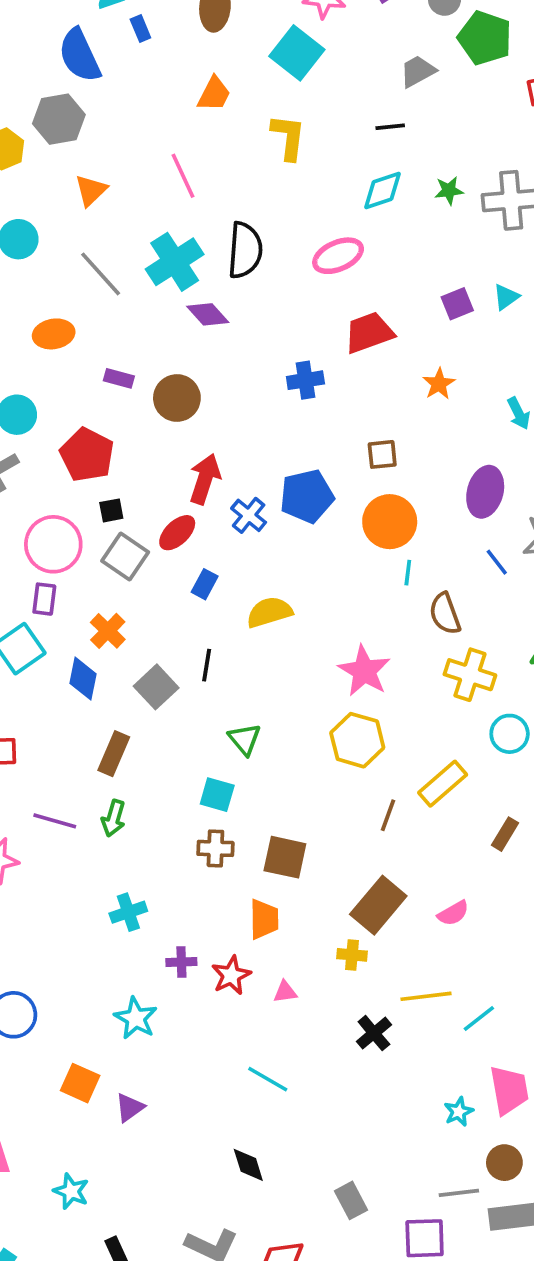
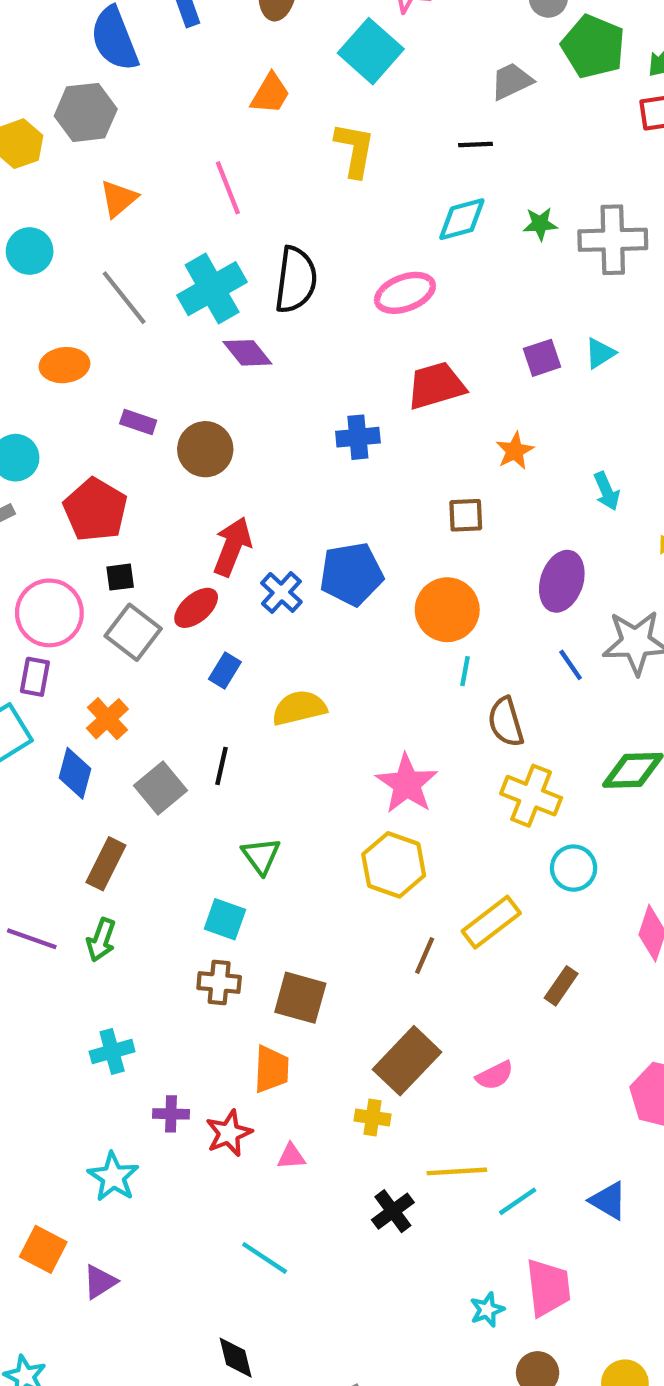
brown square: (382, 454) -> (466, 515), moved

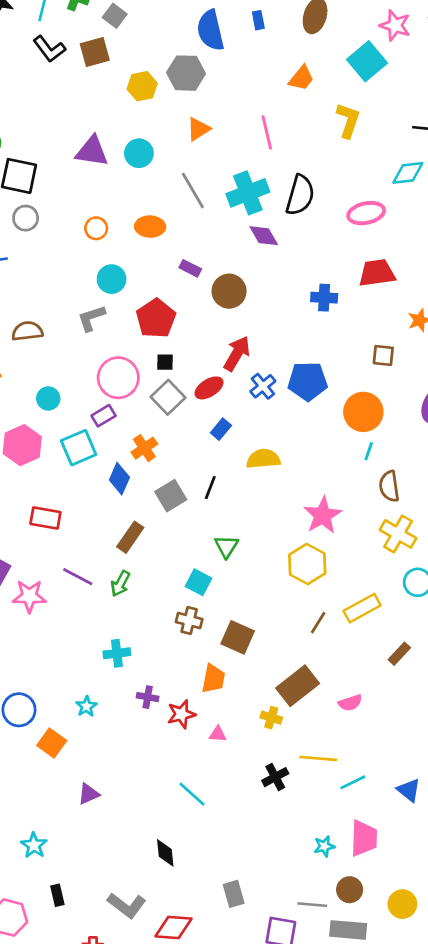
purple rectangle: (35, 677) -> (104, 416), turned 40
cyan star: (113, 1177) -> (86, 706), moved, size x0.7
orange square: (43, 1249) -> (52, 743), moved

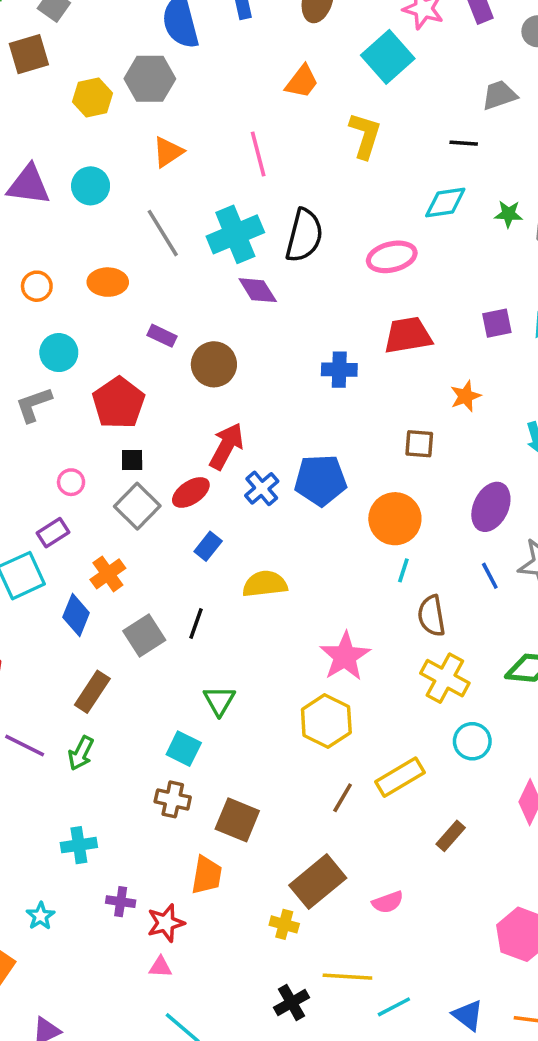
pink circle: (118, 378) -> (71, 482), size x0.5
pink triangle: (218, 734) -> (160, 967), moved

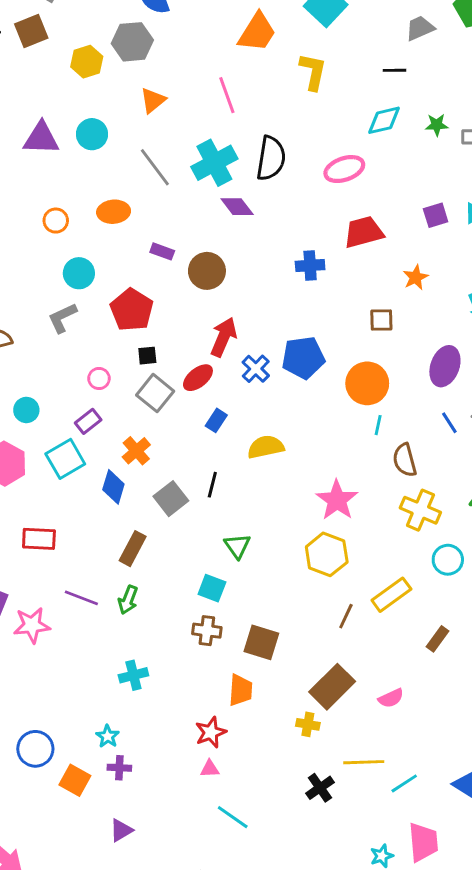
orange trapezoid: (302, 82) -> (257, 32), size x1.4
purple cross: (121, 902) -> (119, 768), moved

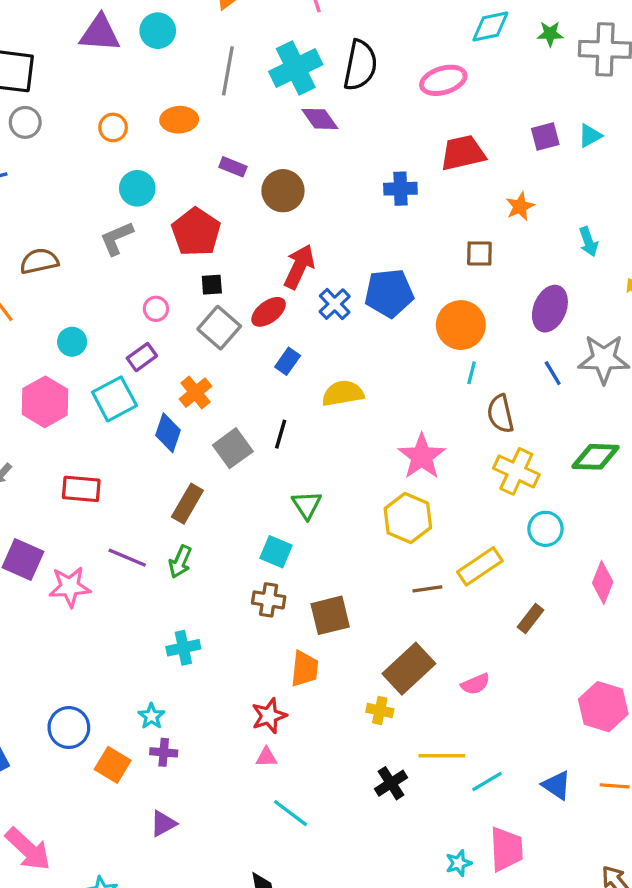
gray line: (155, 167) -> (228, 71), turned 45
brown line: (346, 616) -> (427, 589), turned 55
brown square: (261, 642) -> (330, 615), turned -33

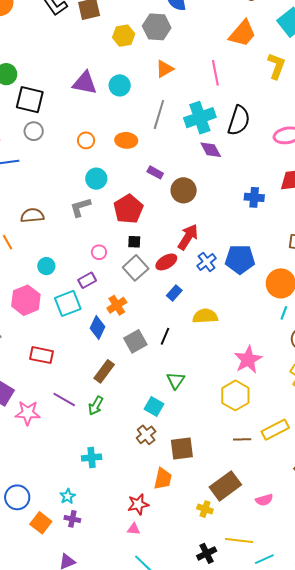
brown cross: (269, 600) -> (146, 435), turned 36

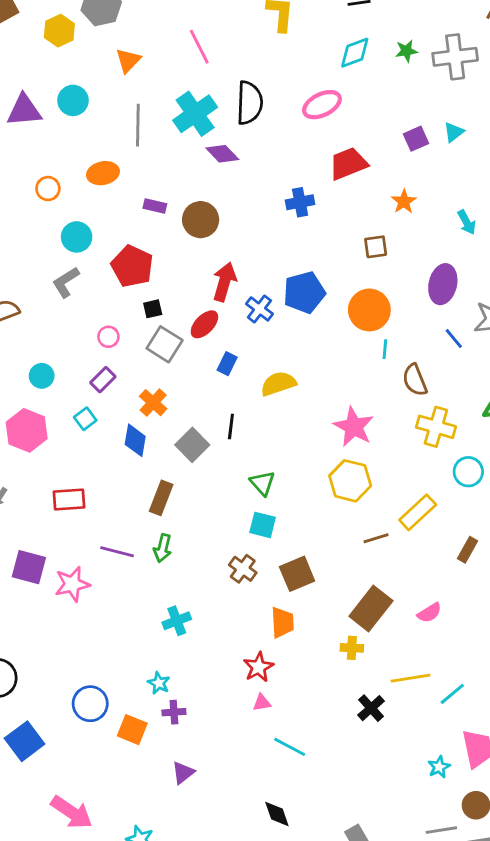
cyan square: (68, 303) -> (85, 419), size x0.6
cyan square: (154, 406) -> (263, 525), moved

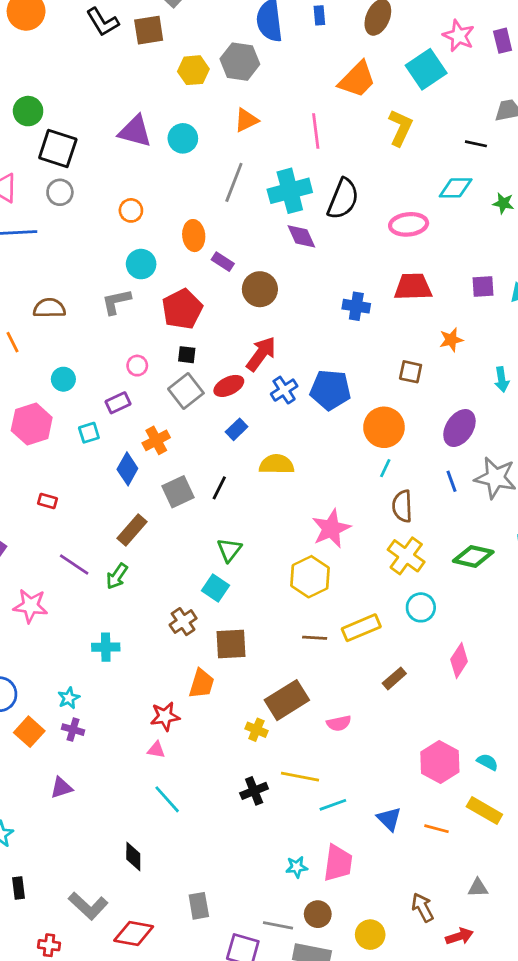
orange ellipse: (103, 173) -> (194, 236), moved, turned 76
red rectangle: (69, 500) -> (47, 501), size x0.6
pink star: (72, 584) -> (30, 606), moved

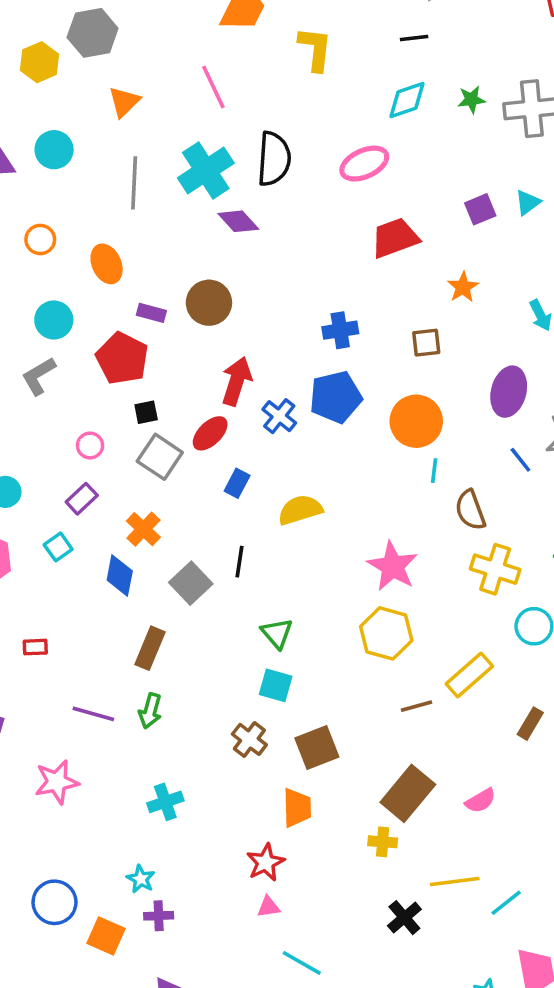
orange circle: (131, 210) -> (40, 239), moved
purple rectangle: (223, 262) -> (151, 313), moved
blue cross: (356, 306) -> (340, 330), moved

